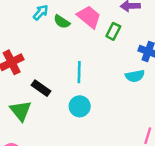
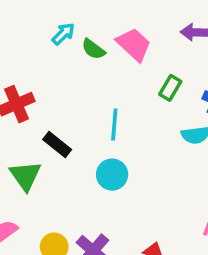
green rectangle: (113, 31) -> (170, 88), moved

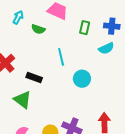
green semicircle: (93, 49) -> (38, 29), moved
cyan circle: (112, 175) -> (82, 79), moved

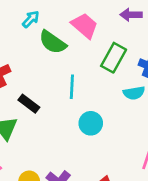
green rectangle: (85, 28) -> (114, 58), size x1.5
green semicircle: (38, 29) -> (53, 42), size x1.5

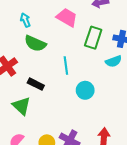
cyan arrow: (31, 19) -> (25, 20), turned -56
green semicircle: (53, 42) -> (35, 43), moved

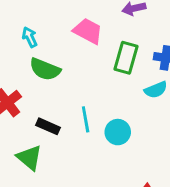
cyan line: (66, 65) -> (86, 119), moved

